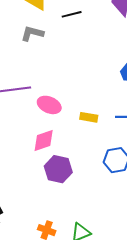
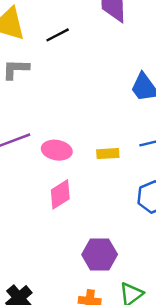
purple hexagon: (58, 169) -> (100, 254), moved

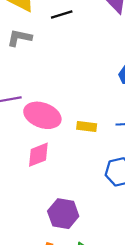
pink ellipse: (57, 150) -> (42, 115), size x1.4

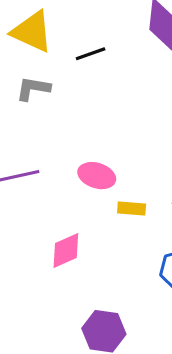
pink ellipse: (42, 115) -> (97, 176), moved, size x0.7

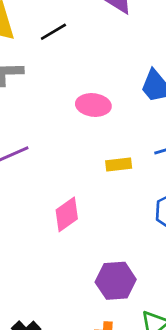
pink ellipse: (97, 176) -> (93, 105), moved

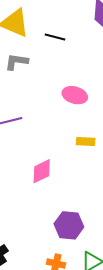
black line: (53, 32) -> (55, 37), turned 36

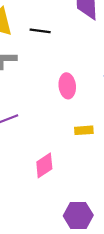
pink ellipse: (75, 95) -> (67, 86), turned 75

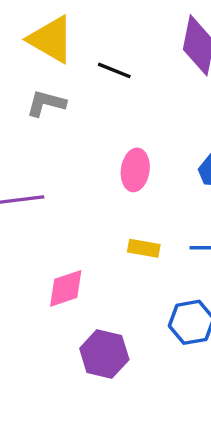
purple hexagon: (78, 216) -> (104, 354), moved

